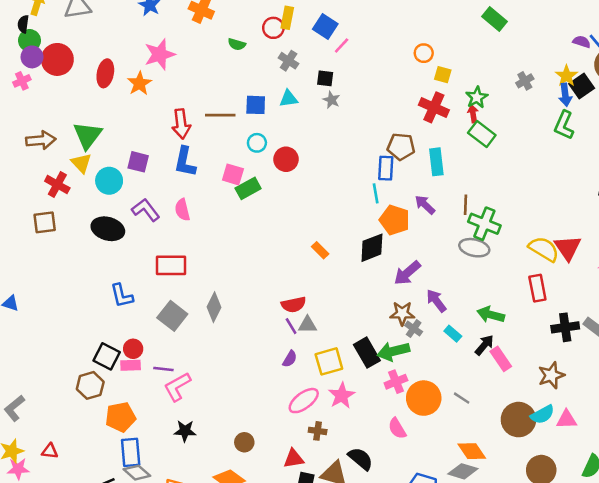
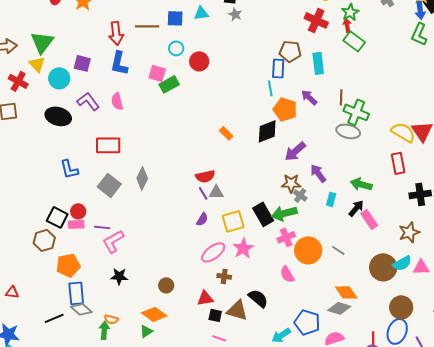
cyan rectangle: (453, 334) -> (331, 199), turned 64

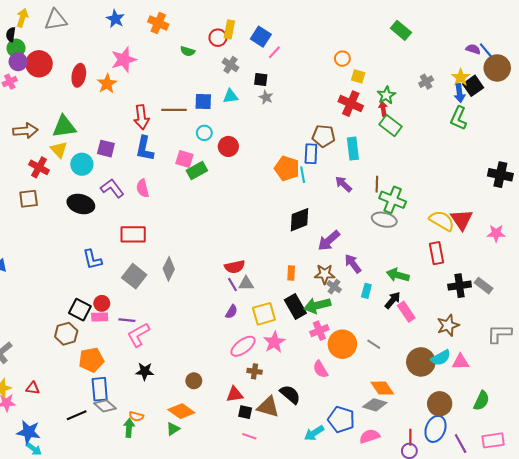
green triangle: (42, 42) -> (64, 127), turned 45
orange pentagon: (285, 109) -> (287, 168), moved
orange rectangle: (226, 133) -> (291, 273), moved, turned 48

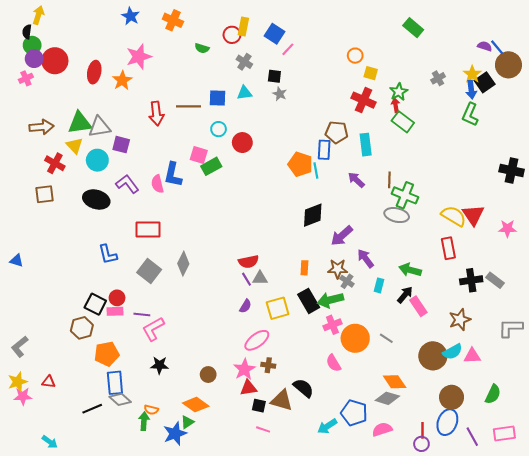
gray triangle: (56, 20) -> (99, 127), moved
blue L-shape: (145, 149) -> (173, 175), moved
pink star: (274, 342) -> (244, 369), moved
blue star: (29, 432) -> (175, 434), moved, turned -30

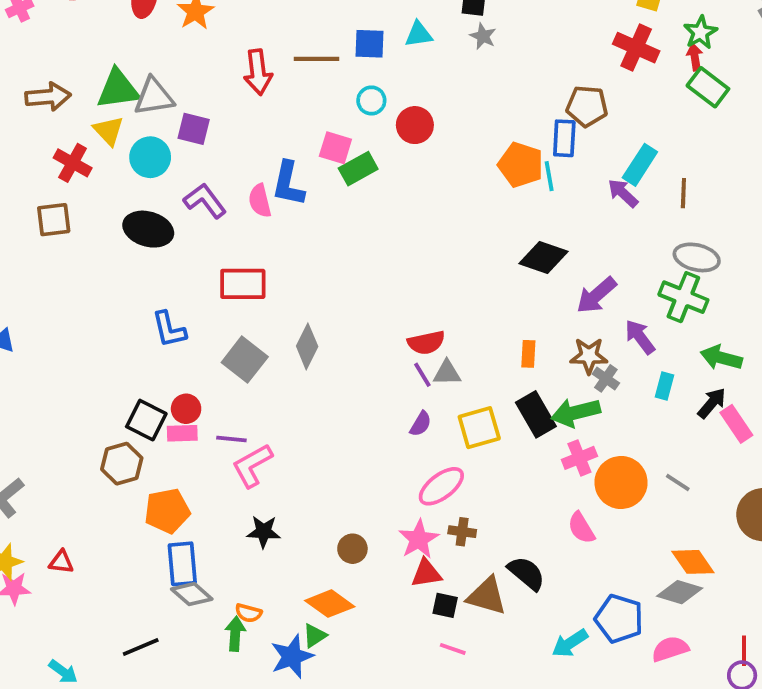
cyan rectangle: (366, 145) -> (640, 165), moved, turned 40
green cross: (405, 195) -> (683, 297), moved
black diamond: (313, 215) -> (543, 257), turned 40
black line: (92, 409) -> (141, 647), moved

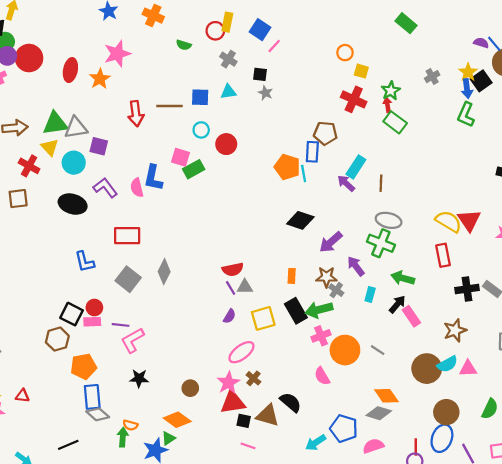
brown cross: (462, 532) -> (253, 378), turned 32
red triangle: (426, 573) -> (233, 402), size x1.4

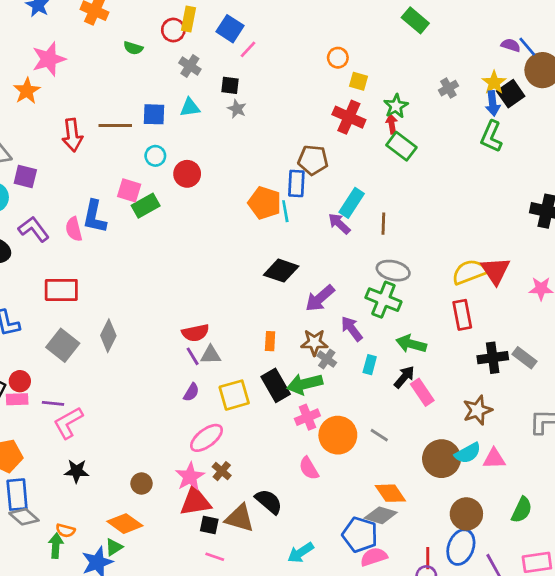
yellow semicircle: (448, 221) -> (469, 272), turned -52
blue pentagon: (344, 428) -> (360, 535), moved

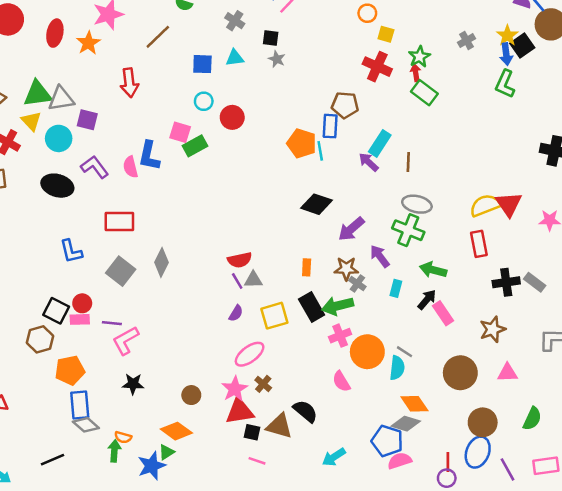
brown line: (115, 125) -> (158, 37), moved, turned -44
cyan semicircle: (468, 453) -> (397, 368), moved, turned -55

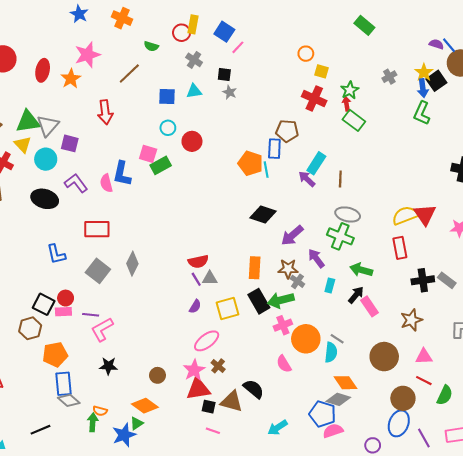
gray triangle: (61, 99) -> (48, 126), turned -40
orange rectangle: (307, 267) -> (255, 268), size x1.5
red line: (448, 462) -> (424, 381), moved, turned -63

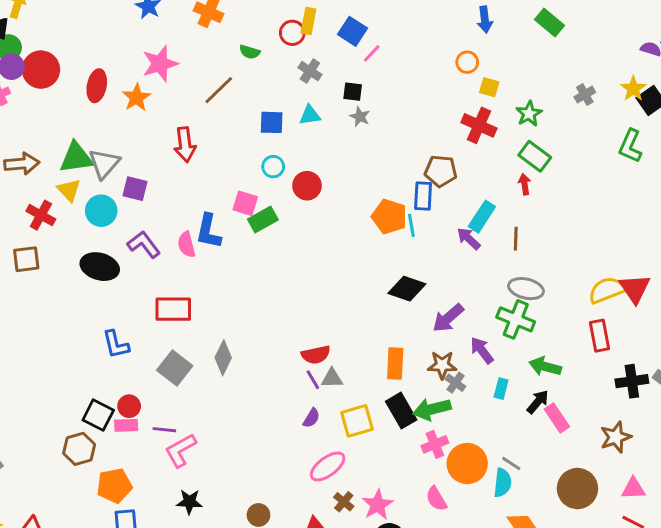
blue arrow: (423, 88) -> (485, 20), moved
red arrow: (347, 104) -> (525, 184), moved
pink star: (194, 370) -> (378, 505), moved

